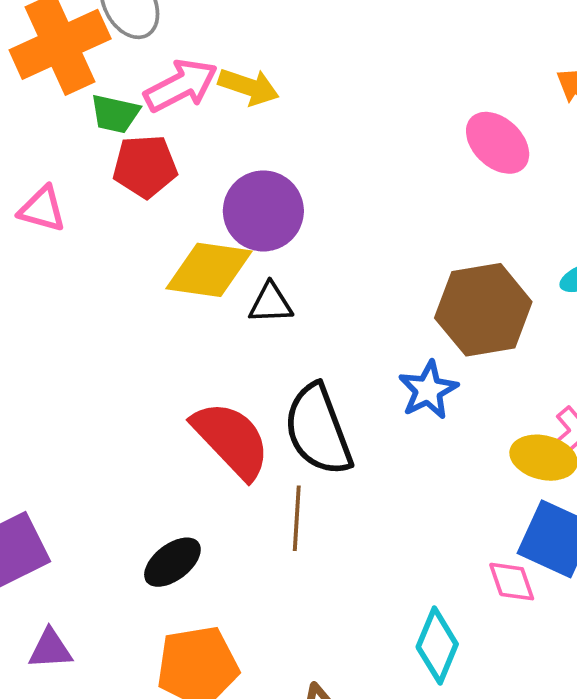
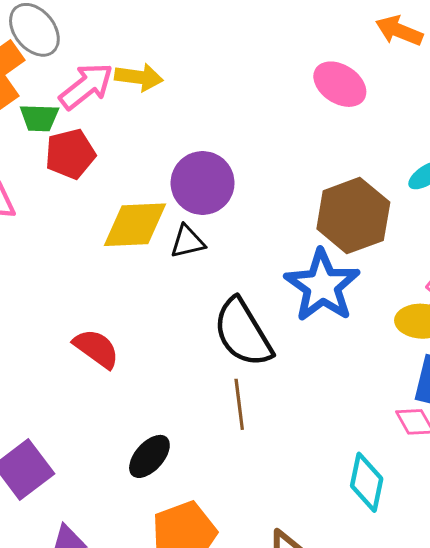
purple circle: (263, 211) -> (203, 183), moved
blue star: (428, 390) -> (322, 286), size x1.6
red semicircle: (231, 440) -> (96, 348), moved, size x0.7

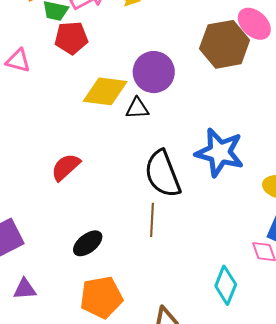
brown hexagon: (353, 216) -> (225, 44), moved
blue star: (322, 286) -> (220, 153), turned -30
red semicircle: (96, 348) -> (66, 167), turned -88

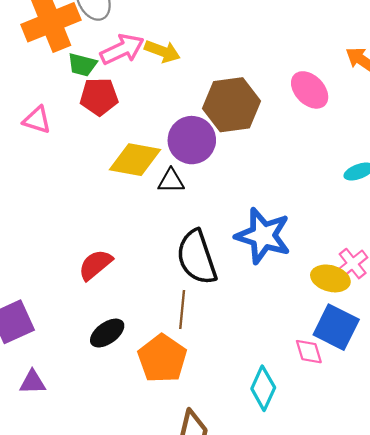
brown hexagon: (225, 44) -> (231, 105), moved
red semicircle: (66, 167) -> (95, 265), moved
orange pentagon: (101, 297) -> (162, 359), moved, turned -30

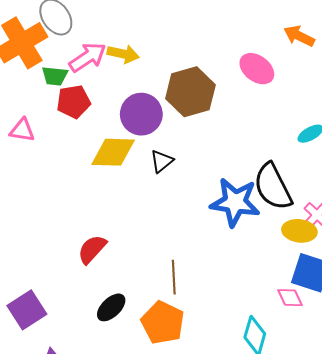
purple circle: (192, 140) -> (141, 114), moved
black triangle: (171, 181) -> (162, 161), moved, turned -30
black semicircle: (197, 257) -> (273, 187), moved

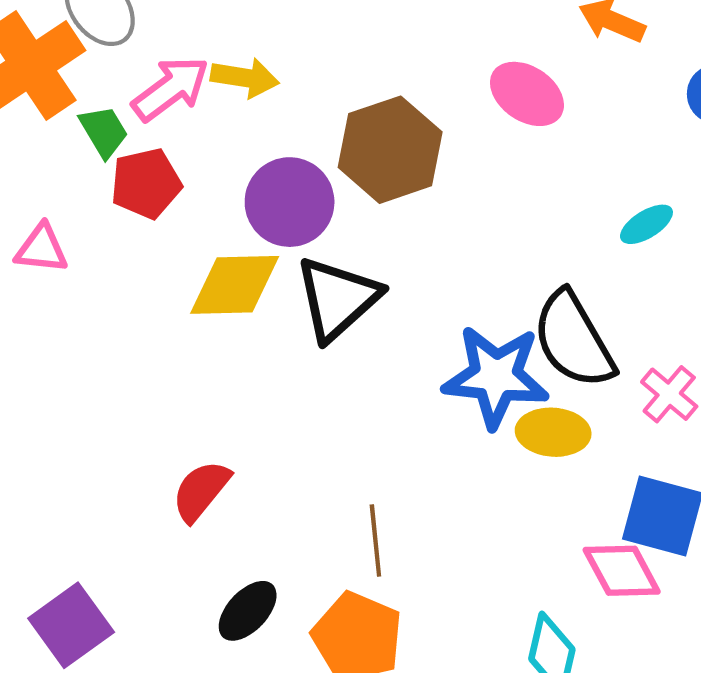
green trapezoid: (55, 76) -> (104, 131), turned -124
black triangle: (162, 161) -> (338, 299), size x1.8
yellow ellipse: (299, 231) -> (553, 432), moved
pink diamond: (290, 298) -> (622, 571), size x1.4

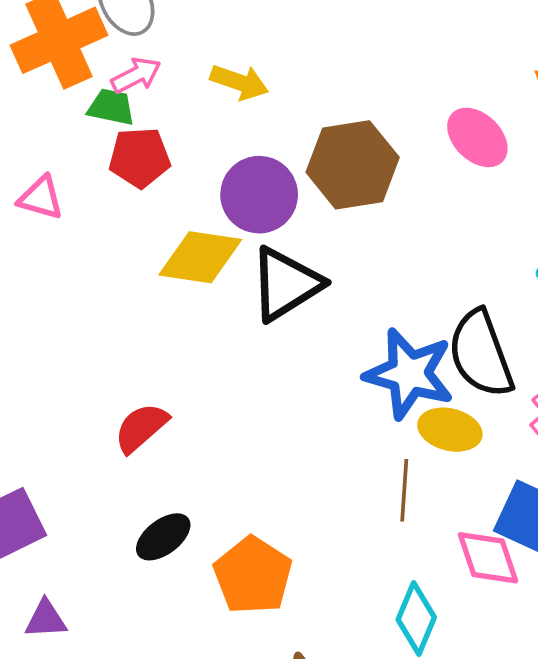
pink arrow: (171, 89) -> (136, 75), moved, size x0.7
green trapezoid: (104, 131) -> (111, 107), turned -57
brown line: (375, 540) -> (404, 490), moved

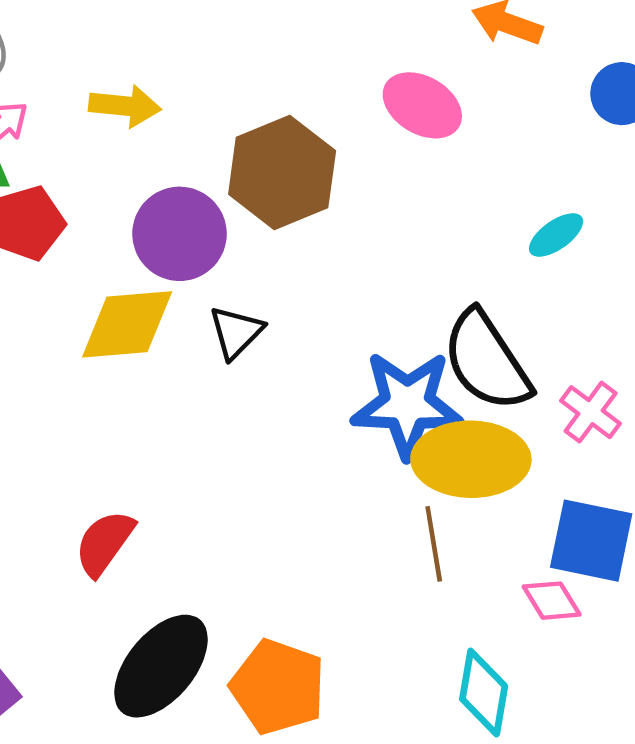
black triangle: (286, 284) -> (236, 332), size x0.6
yellow ellipse: (450, 430) -> (471, 459), size x1.5
black ellipse: (163, 537) -> (161, 666), size x1.6
pink diamond: (488, 558) -> (552, 601), size x0.7

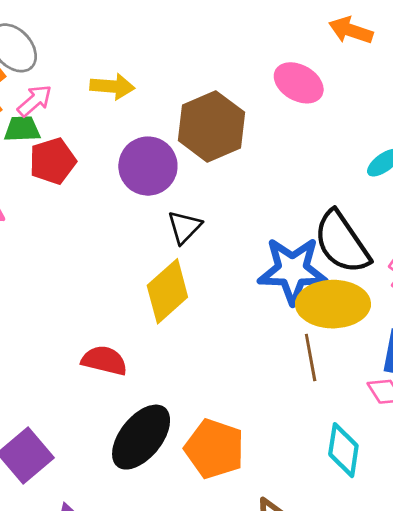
yellow diamond: (127, 324) -> (167, 291), moved, turned -36
red semicircle: (104, 543) -> (104, 360), turned 69

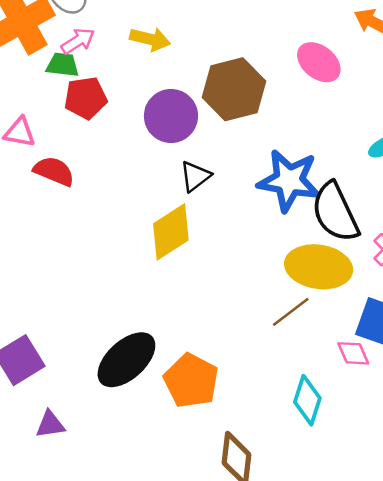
blue star: (292, 270) -> (289, 181), moved
brown line: (311, 357) -> (291, 312), turned 54
red semicircle: (104, 360) -> (54, 171), moved

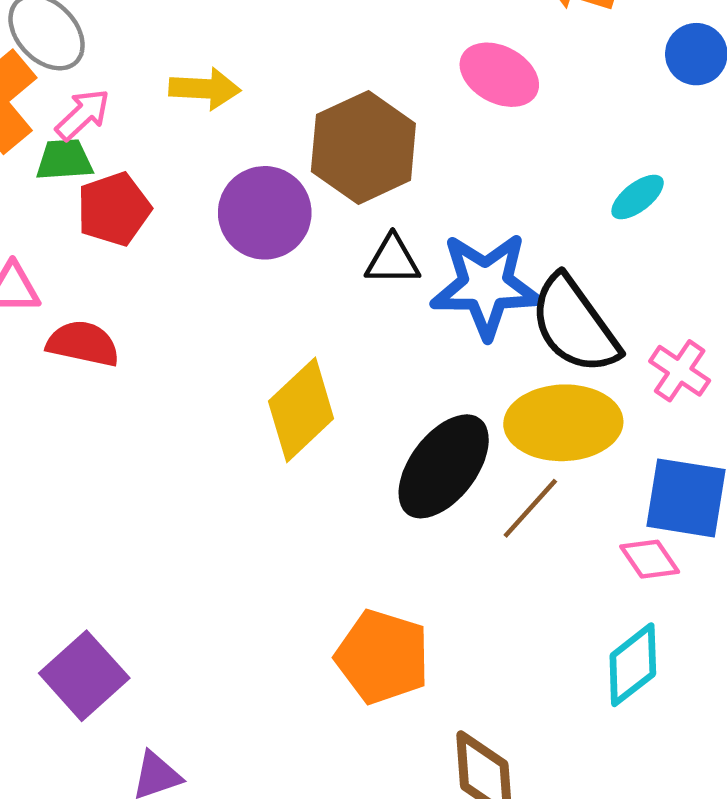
black triangle: (195, 176) -> (393, 260), moved, turned 48
black ellipse: (126, 360) -> (444, 466), moved
cyan diamond: (307, 400) -> (633, 665), moved, turned 45

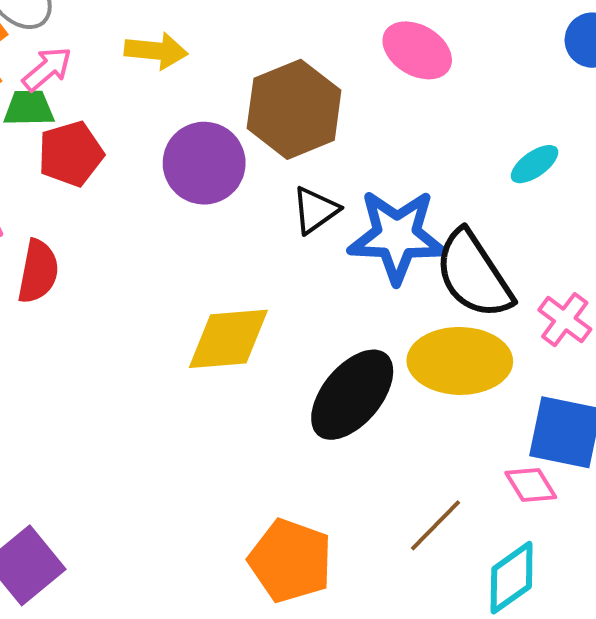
black triangle: (393, 260) -> (315, 210), turned -38
red semicircle: (83, 344) -> (38, 271), turned 86
yellow diamond: (301, 410) -> (228, 339), turned 36
brown line: (530, 508) -> (436, 525), moved

